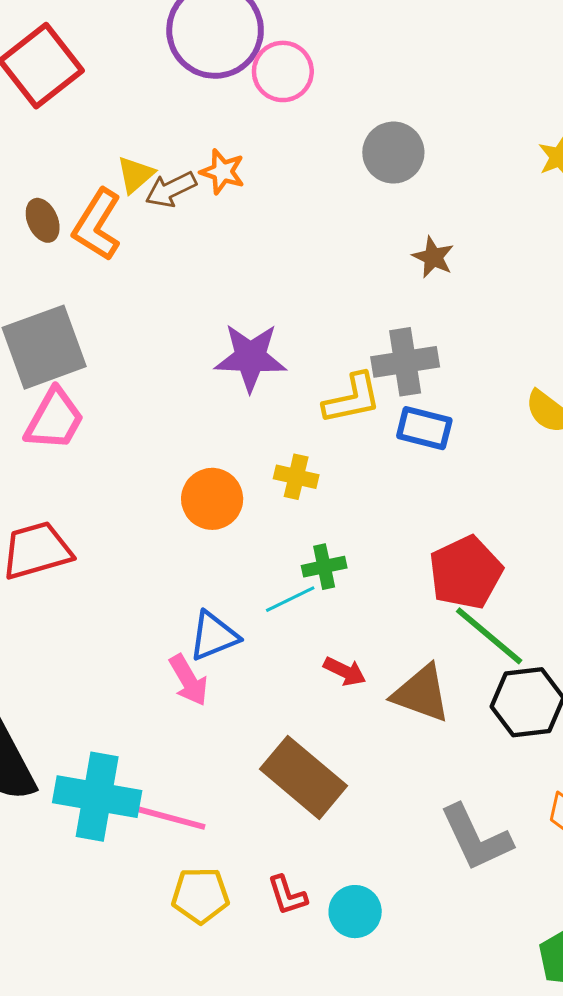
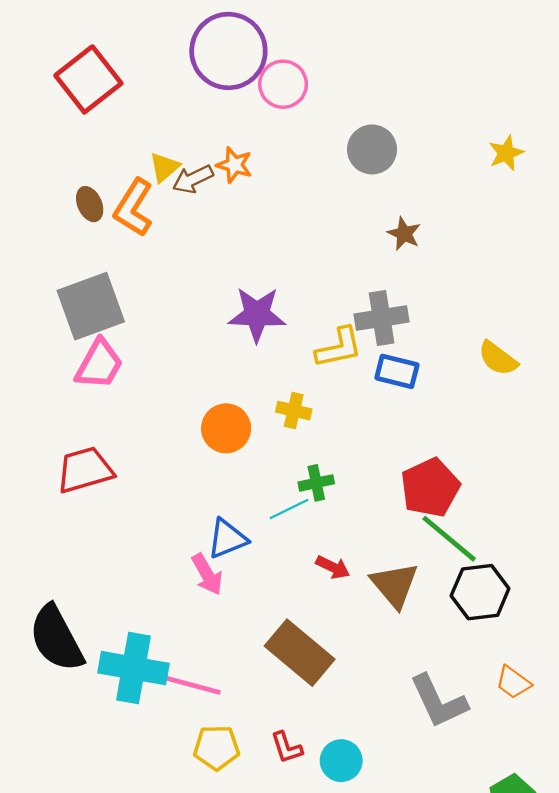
brown triangle: (421, 693) -> (395, 585), turned 30

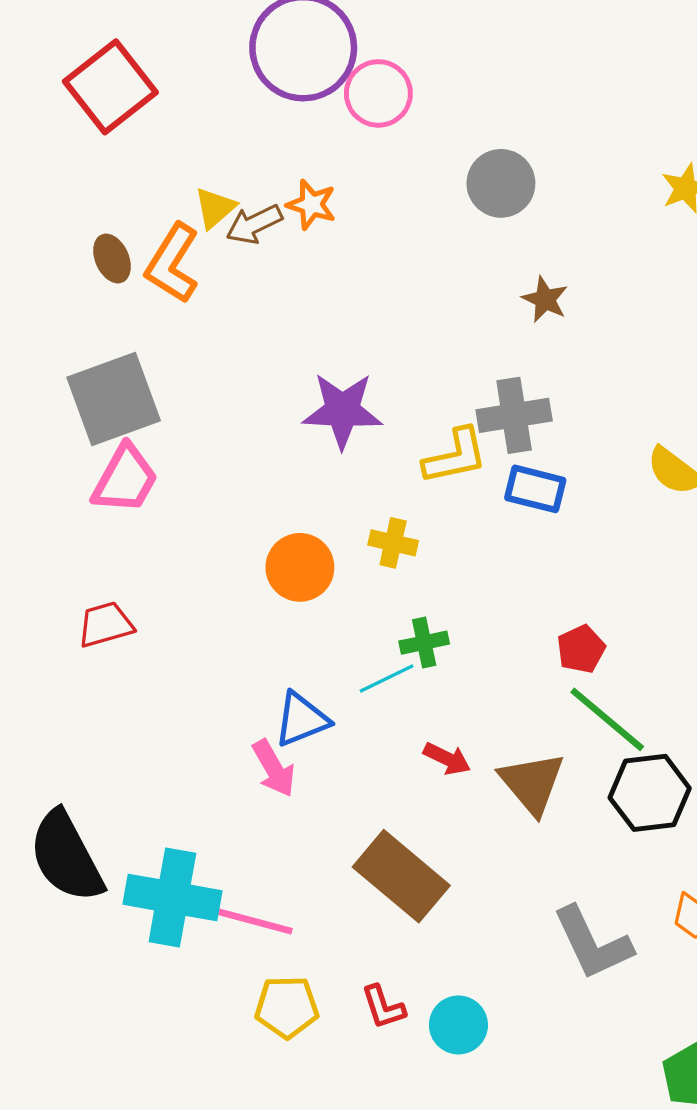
red trapezoid: (85, 470) -> (105, 625), size x0.7
red pentagon: (430, 488) -> (581, 649), size x0.6

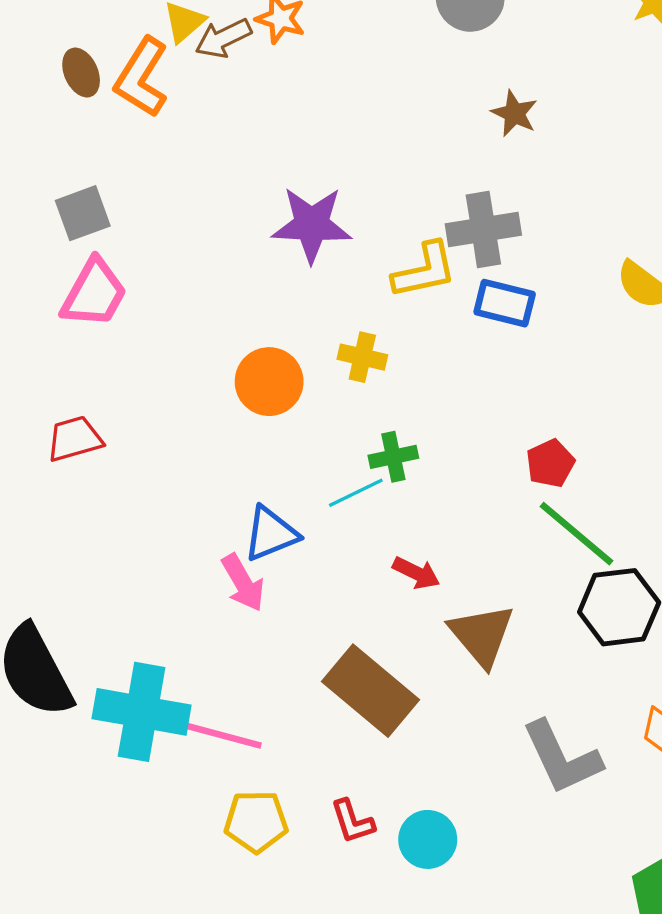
gray square: (114, 399) -> (83, 213), size x0.6
brown triangle: (532, 783) -> (482, 635), moved

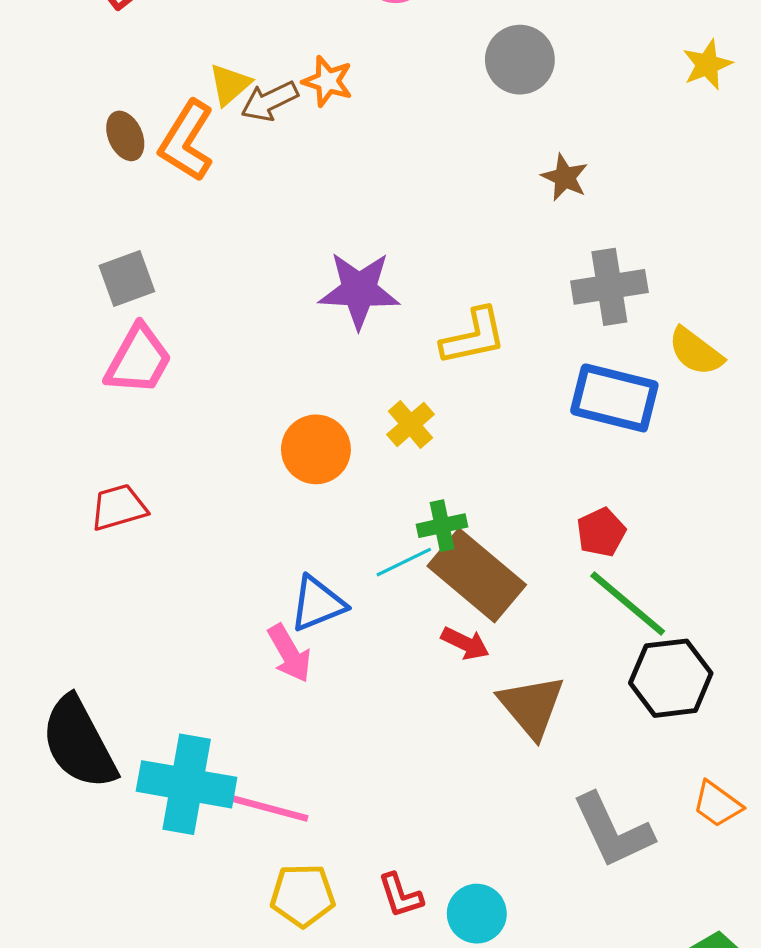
gray cross: (483, 229) -> (609, 287), moved
blue rectangle: (505, 303) -> (614, 398), moved, size x1.4
yellow cross: (362, 357) -> (410, 424), turned 36
brown rectangle: (370, 691) -> (477, 575), moved

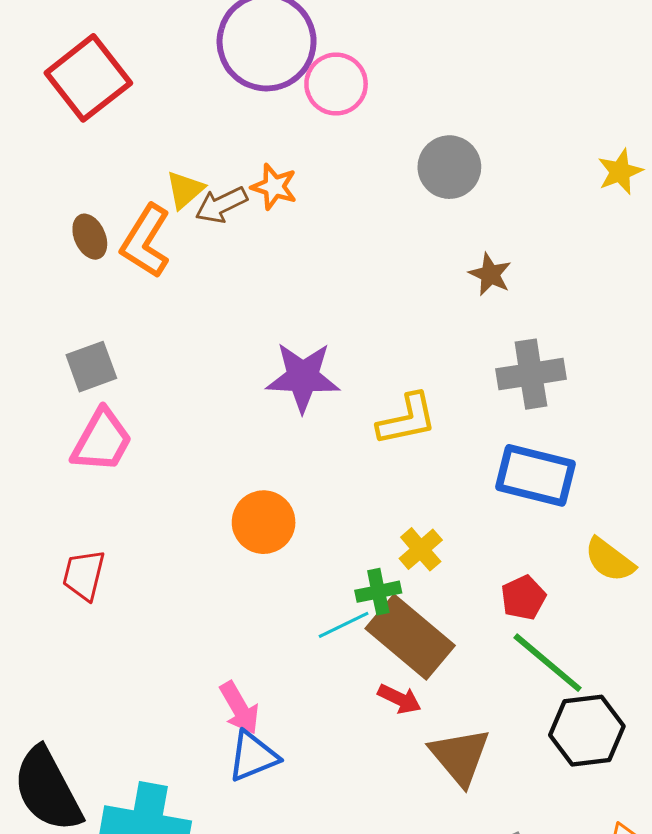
yellow semicircle: (696, 351) -> (610, 560), moved
yellow cross: (410, 424) -> (421, 549), moved
red trapezoid: (119, 507) -> (84, 575), turned -60
blue triangle: (318, 604) -> (253, 756), moved

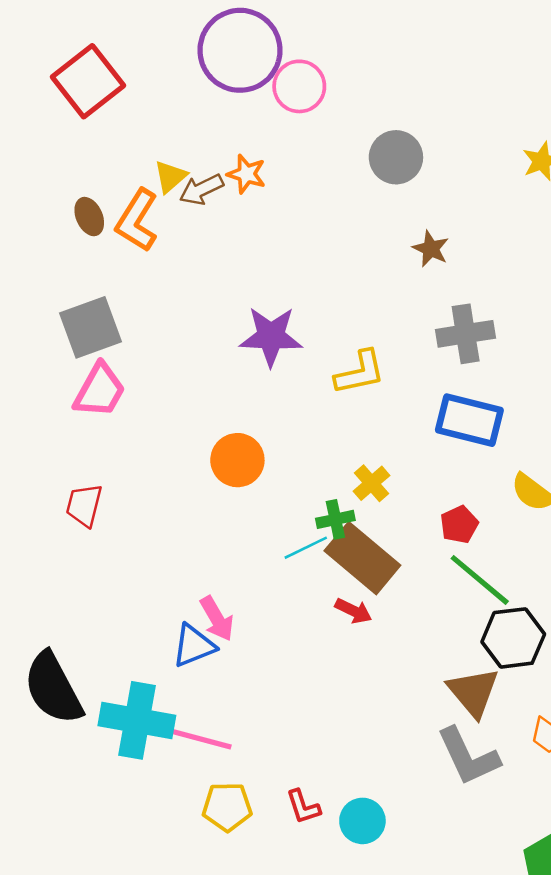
gray square: (91, 367) -> (91, 327), size x1.4
blue triangle: (253, 756) -> (194, 646), moved
brown triangle: (460, 756) -> (473, 692), moved

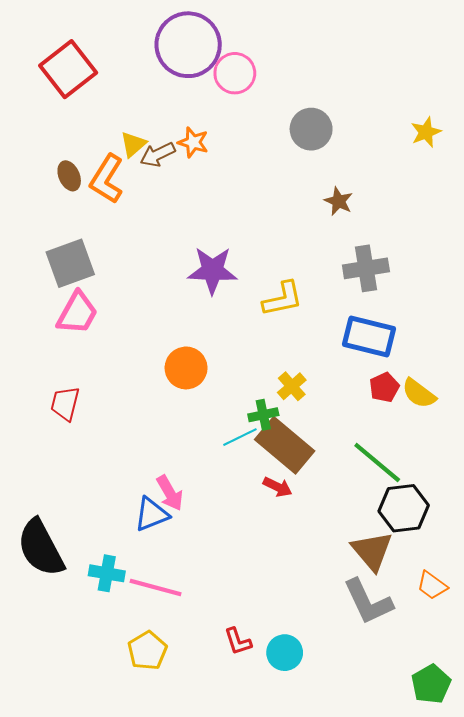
red pentagon: (459, 525) -> (384, 387), moved
cyan cross: (137, 720) -> (107, 573), size x0.6
yellow pentagon: (227, 807) -> (147, 651), moved, turned -30

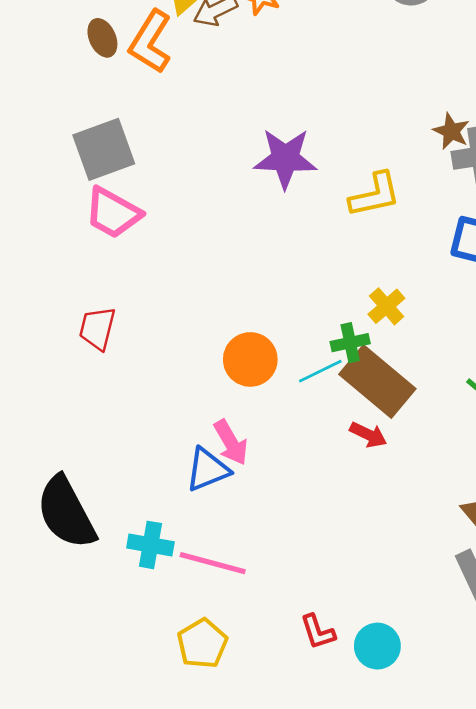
brown star: (339, 201) -> (451, 131), moved
pink trapezoid: (77, 313) -> (113, 213), turned 90
orange circle: (186, 368) -> (250, 359), moved

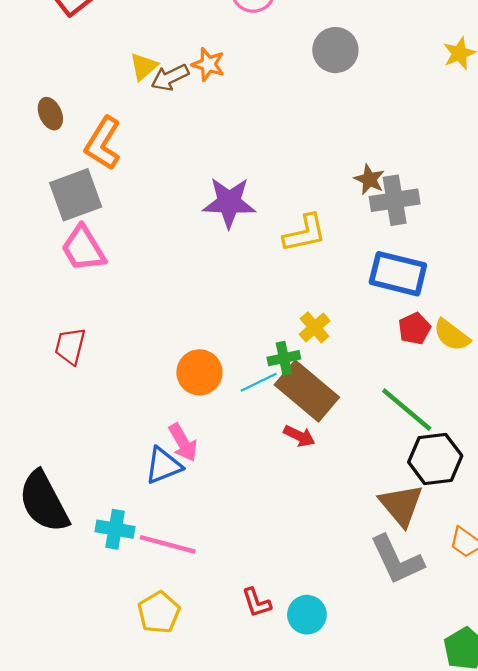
brown ellipse: (102, 38) -> (50, 114), moved
orange L-shape: (150, 42) -> (103, 143), moved
pink trapezoid: (113, 213) -> (83, 248), turned 30

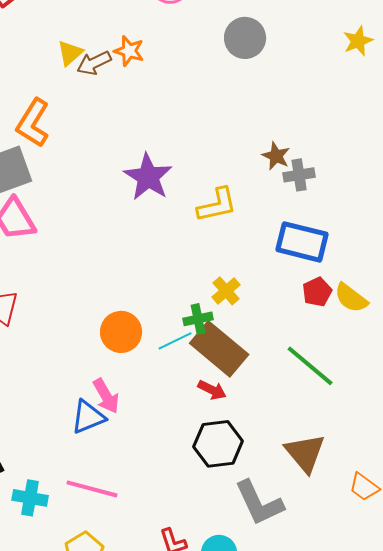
gray cross: (395, 200) -> (299, 175), size x0.7
purple star: (229, 202) -> (148, 177), turned 30
black hexagon: (435, 459) -> (218, 444), moved
cyan cross: (115, 529) -> (30, 498), moved
gray L-shape: (397, 560) -> (259, 503), moved

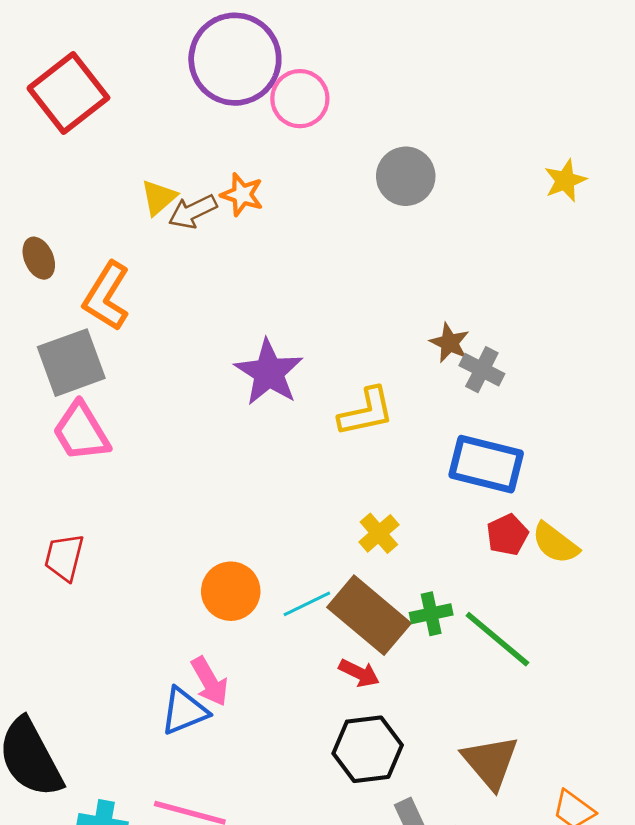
gray cross: (299, 175) -> (482, 370), turned 36
green cross: (198, 319) -> (431, 614), moved

